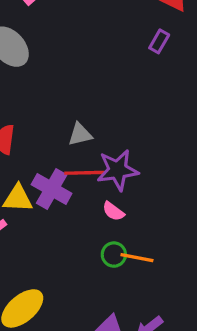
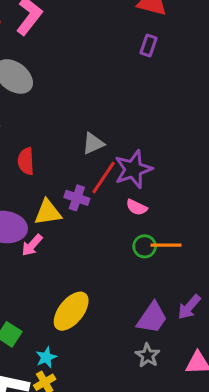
red line: (84, 173) -> (104, 178), turned -44
purple cross: (52, 189) -> (77, 198), size x0.7

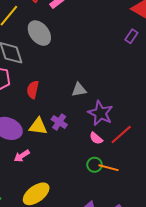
purple star: (133, 169) -> (100, 113), turned 30
red line: (104, 178) -> (121, 134), moved
pink arrow: (32, 245) -> (22, 156), moved

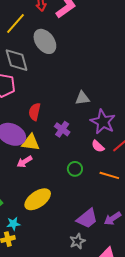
red semicircle: (33, 90) -> (35, 112), moved
yellow triangle: (38, 126) -> (31, 142), moved
green circle: (94, 165) -> (75, 169), moved

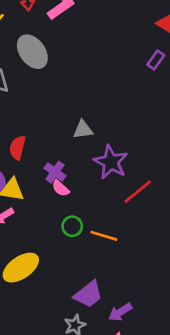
pink semicircle: (98, 146) -> (61, 188), moved
orange line: (109, 175) -> (104, 236), moved
purple arrow: (113, 219) -> (120, 312), moved

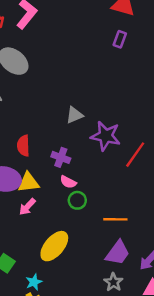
pink semicircle: (61, 188) -> (68, 182), moved
green circle: (72, 226) -> (77, 200), moved
orange line: (104, 236) -> (115, 219), moved

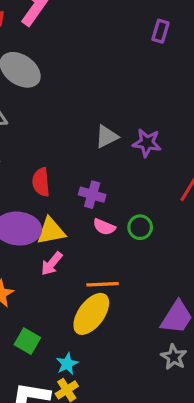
purple star: (106, 136) -> (147, 143), moved, size x0.7
green circle: (77, 200) -> (140, 227), moved
orange line: (115, 219) -> (103, 284), moved

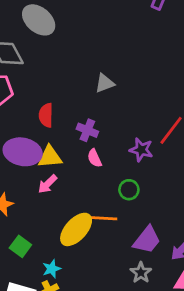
purple star: (147, 143) -> (141, 150), moved
pink semicircle: (104, 227) -> (95, 158), turned 36
green circle: (140, 227) -> (129, 190), moved
orange line: (103, 284) -> (104, 218), moved

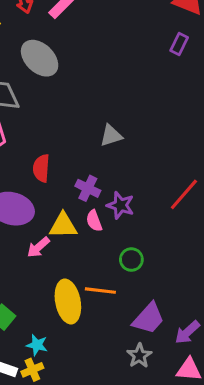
purple star: (141, 150) -> (120, 205), moved
yellow triangle: (50, 157) -> (63, 226), moved
yellow ellipse: (76, 229) -> (68, 301), turned -57
cyan star: (52, 269) -> (37, 345), turned 30

